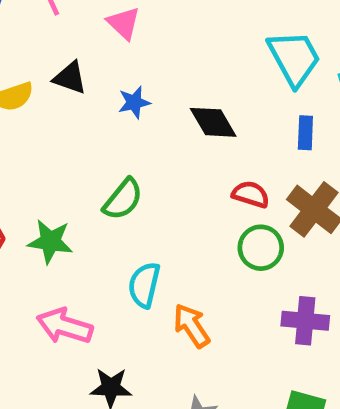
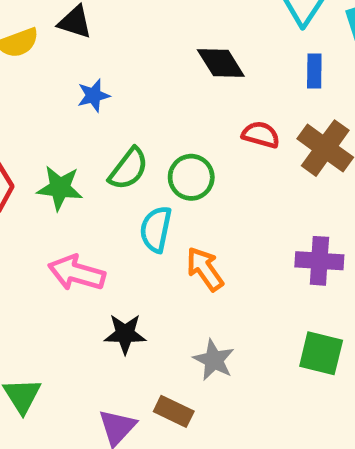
blue star: (134, 102) -> (93, 95), moved
green semicircle: (123, 199) -> (128, 169), moved
green circle: (261, 248) -> (191, 177), moved

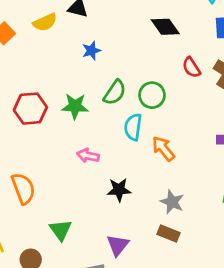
red semicircle: (261, 135) -> (191, 67), turned -135
pink arrow: (77, 273) -> (88, 156), size x0.7
brown rectangle: (174, 411) -> (168, 234), moved

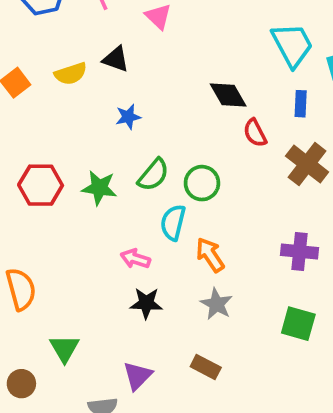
red semicircle: (191, 67) -> (255, 133), moved
pink arrow: (88, 156) -> (135, 259), moved
gray star: (172, 202) -> (216, 304), moved

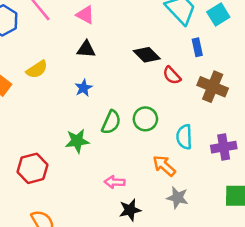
black triangle: (116, 59) -> (86, 49), moved
red hexagon: (41, 185) -> (33, 168), moved
cyan semicircle: (173, 223) -> (184, 137), moved

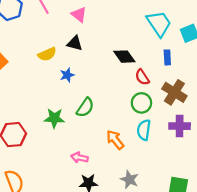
yellow semicircle: (37, 69) -> (47, 54), moved
green circle: (145, 119) -> (141, 103), moved
purple cross: (224, 147) -> (180, 126), moved
orange arrow: (164, 166) -> (115, 140), moved

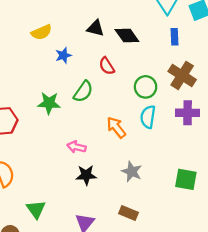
black triangle: (75, 43) -> (95, 28), moved
red semicircle: (142, 77) -> (107, 66), moved

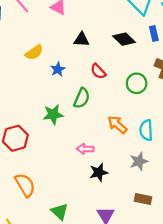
black diamond: (127, 35) -> (124, 39), moved
cyan semicircle: (148, 117) -> (146, 130), moved
gray star: (132, 172) -> (139, 161), turned -30

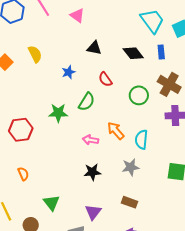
yellow semicircle: (34, 52) -> (35, 54), moved, turned -90
pink arrow: (85, 149) -> (90, 140), moved
orange semicircle: (25, 185) -> (23, 174), size x0.6

